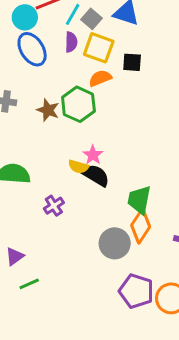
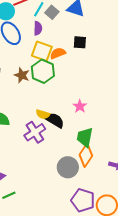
yellow square: (99, 48) -> (42, 51), moved
pink star: (93, 155) -> (80, 106), moved
purple cross: (54, 206) -> (35, 132), moved, size x1.5

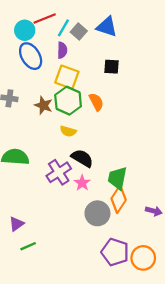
orange semicircle: (58, 53) -> (96, 102), moved, turned 84
pink star: (80, 106) -> (82, 183), moved
yellow semicircle: (43, 114) -> (68, 131), moved

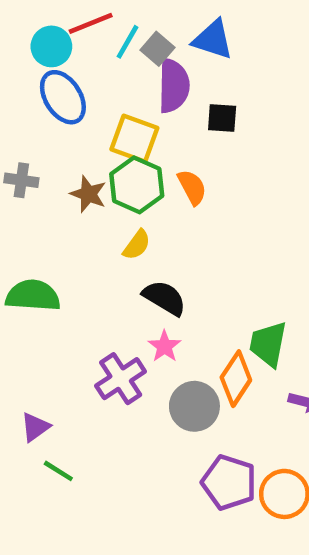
purple semicircle: (62, 50) -> (174, 86), moved, size x1.6
yellow semicircle: (68, 131) -> (137, 245), turned -70
purple cross: (59, 172) -> (121, 379), moved
green trapezoid: (117, 178) -> (268, 344), moved
green line: (28, 246) -> (58, 471), turned 56

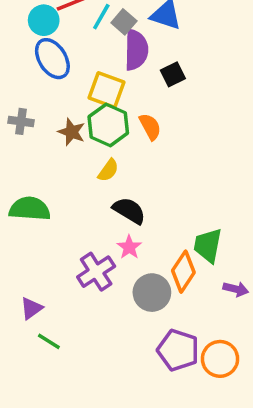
black square: (222, 118) -> (173, 74), turned -30

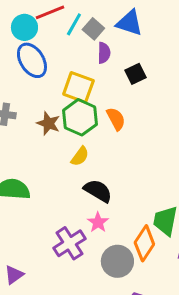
purple semicircle: (136, 50) -> (104, 53), size x0.6

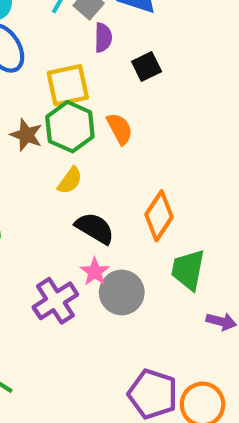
yellow square: (78, 87) -> (68, 85), turned -32
orange diamond: (144, 243) -> (159, 216), moved
gray circle: (117, 261) -> (122, 292), moved

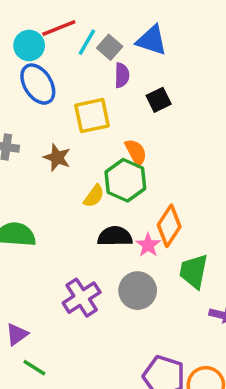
green hexagon: (70, 127) -> (125, 180), moved
black semicircle: (95, 228) -> (115, 236), turned -32
pink star: (95, 272) -> (148, 245), moved

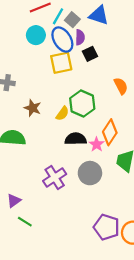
cyan circle: (29, 46) -> (36, 35), moved
blue ellipse: (38, 84) -> (62, 40), moved
black square: (159, 100) -> (90, 54), moved
orange semicircle: (136, 152) -> (121, 86), moved
brown star: (57, 158) -> (33, 108), moved

